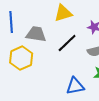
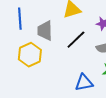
gray trapezoid: (36, 34) -> (45, 31), turned -100

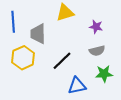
black line: (76, 40) -> (62, 61), moved

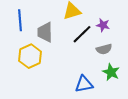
black line: (62, 61) -> (82, 34), moved
green star: (104, 74) -> (111, 72), turned 30

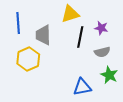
black line: (82, 34) -> (80, 37), turned -35

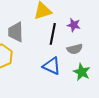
blue triangle: (82, 87) -> (52, 66), moved, turned 36

